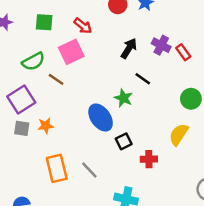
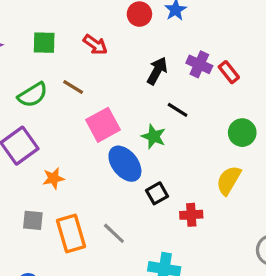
pink square: (71, 52) -> (103, 125), moved
brown line: (56, 79) -> (73, 87), moved
gray square: (22, 128) -> (33, 220), moved

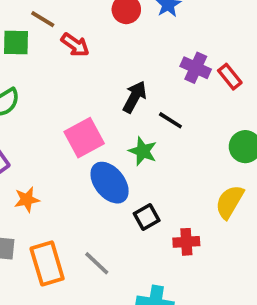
black arrow: (157, 71) -> (135, 97), moved
brown line: (73, 87) -> (43, 19), moved

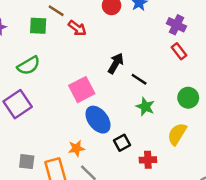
purple cross: (196, 68) -> (176, 25), moved
green star: (143, 151) -> (145, 107), moved
orange star: (27, 200) -> (76, 148), moved

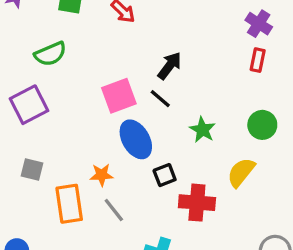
red rectangle: (179, 51) -> (258, 60), turned 42
black line: (139, 79) -> (160, 99), moved
red cross: (148, 160) -> (197, 203), size x1.5
gray square: (27, 162) -> (32, 169), moved

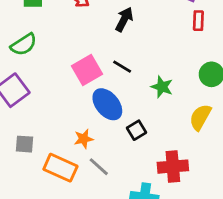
black arrow: (170, 66) -> (124, 19), moved
red cross: (197, 203) -> (173, 167), moved
orange rectangle: (69, 204) -> (60, 168), turned -48

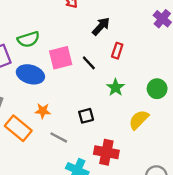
red rectangle: (198, 21) -> (117, 51), moved
green semicircle: (24, 45) -> (28, 39), moved
blue ellipse: (107, 104) -> (30, 74), moved, turned -50
gray line: (99, 167) -> (59, 137), moved, turned -30

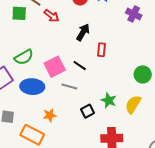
green star: (116, 87) -> (109, 100), moved
gray line: (59, 137) -> (69, 87), moved

